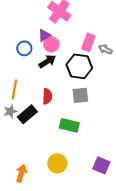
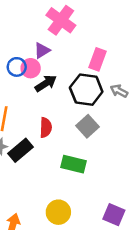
pink circle: (51, 44) -> (31, 68), moved
gray arrow: (105, 49) -> (119, 91), moved
gray square: (80, 95) -> (87, 126), turned -36

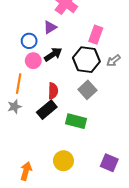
pink circle: (31, 68) -> (33, 61), moved
gray arrow: (119, 91) -> (113, 61), turned -64
black rectangle: (20, 150) -> (47, 110), moved

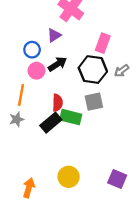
gray square: (87, 90) -> (94, 102), turned 30
green rectangle: (76, 121) -> (71, 117), moved

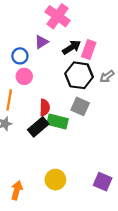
black arrow: (57, 64) -> (72, 47), moved
gray square: (94, 102) -> (80, 106), turned 36

